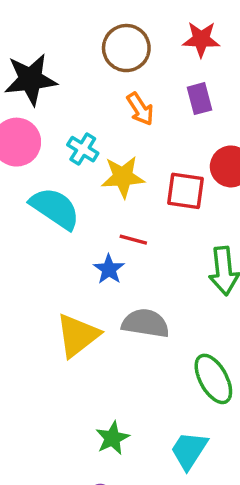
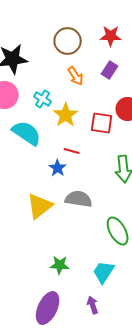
purple rectangle: (199, 99) -> (110, 70), turned 48
yellow star: (123, 177) -> (66, 115), turned -30
green star: (112, 438) -> (60, 265), turned 30

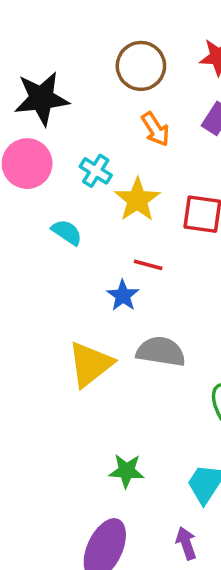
cyan semicircle: (27, 133) -> (67, 232), size x0.6

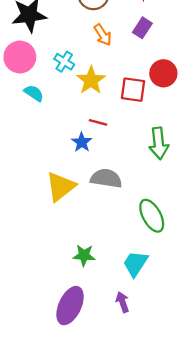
cyan semicircle: (67, 232) -> (34, 93), moved

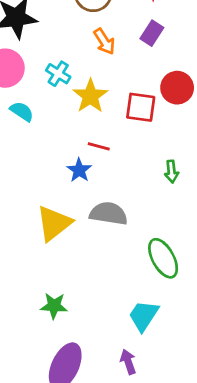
green arrow: (159, 143) -> (171, 172), size x0.6
green star: (84, 255) -> (54, 306), moved

